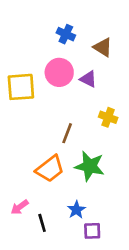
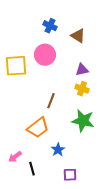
purple triangle: (88, 79) -> (82, 70), moved, turned -40
green star: (90, 166) -> (83, 121), moved
blue star: (76, 210) -> (58, 150), moved

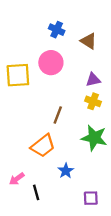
purple square: (70, 175) -> (91, 198), moved

